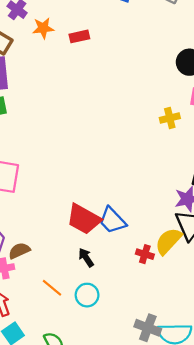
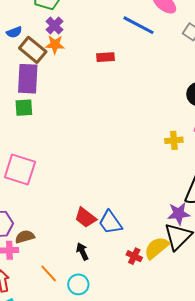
orange star: (43, 28) -> (55, 45), moved
red trapezoid: (84, 219) -> (85, 218), size x0.7

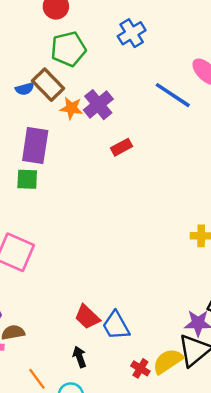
purple cross: (54, 26) -> (98, 105), moved, size x1.4
brown rectangle: (33, 50) -> (48, 85), moved
red rectangle: (105, 57) -> (121, 147), moved, turned -30

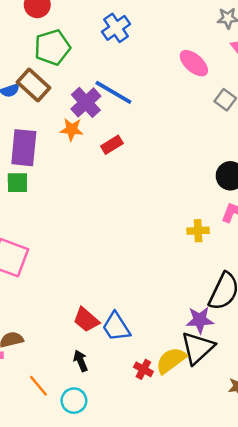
blue line: (173, 95) -> (113, 92), moved
orange star: (71, 108) -> (72, 129), moved

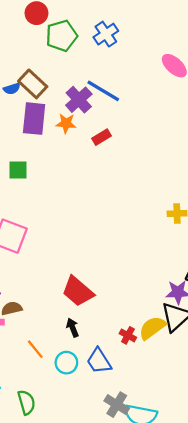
green pentagon: (52, 47) -> (62, 36), moved
purple rectangle: (24, 148) -> (34, 119), moved
red trapezoid: (86, 320) -> (78, 291), size x1.4
blue trapezoid: (116, 327) -> (99, 361), moved

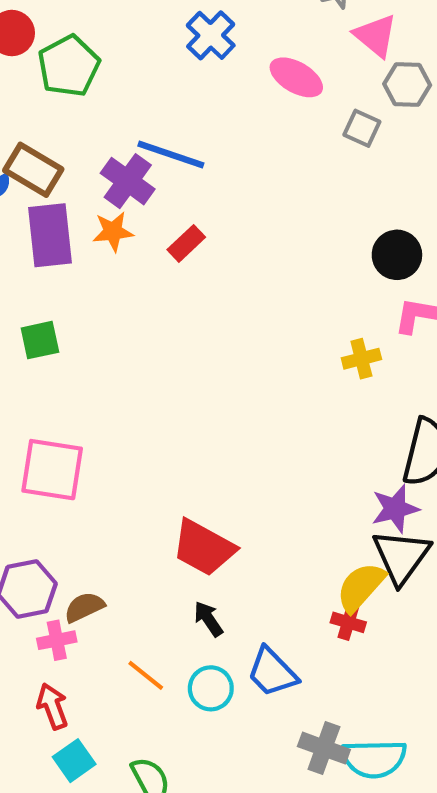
blue cross: (106, 34) -> (211, 35), moved
red cross: (128, 335) -> (348, 622), moved

